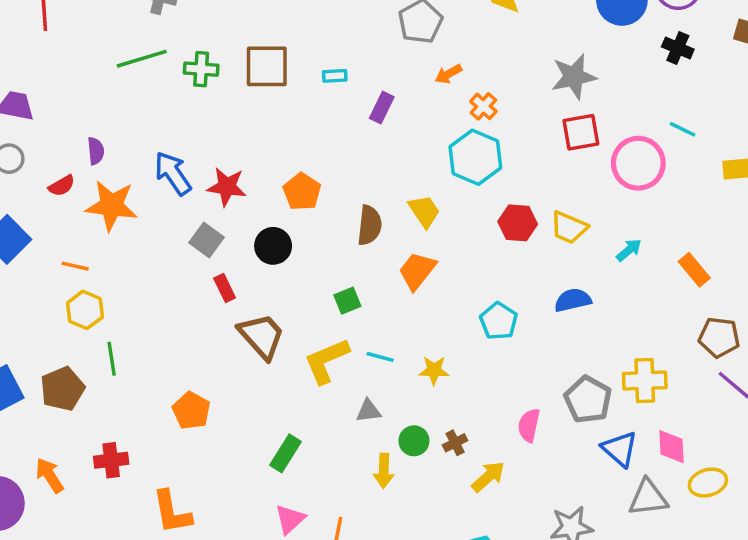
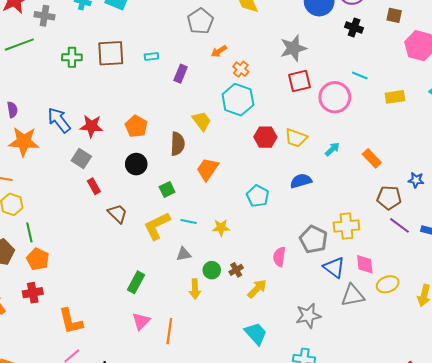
green line: (142, 59) -> (19, 45), moved
yellow trapezoid: (424, 211) -> (202, 121), moved
black circle: (273, 246) -> (136, 164), moved
brown trapezoid: (262, 336) -> (118, 213), size x0.7
orange pentagon: (191, 411) -> (38, 259), moved

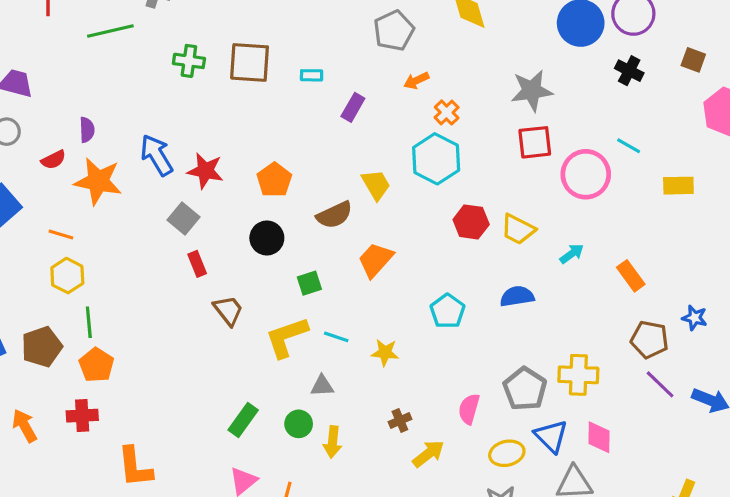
brown semicircle: (178, 144) -> (334, 215), turned 55
green circle: (212, 270) -> (299, 424), moved
yellow ellipse: (388, 284) -> (507, 453), moved

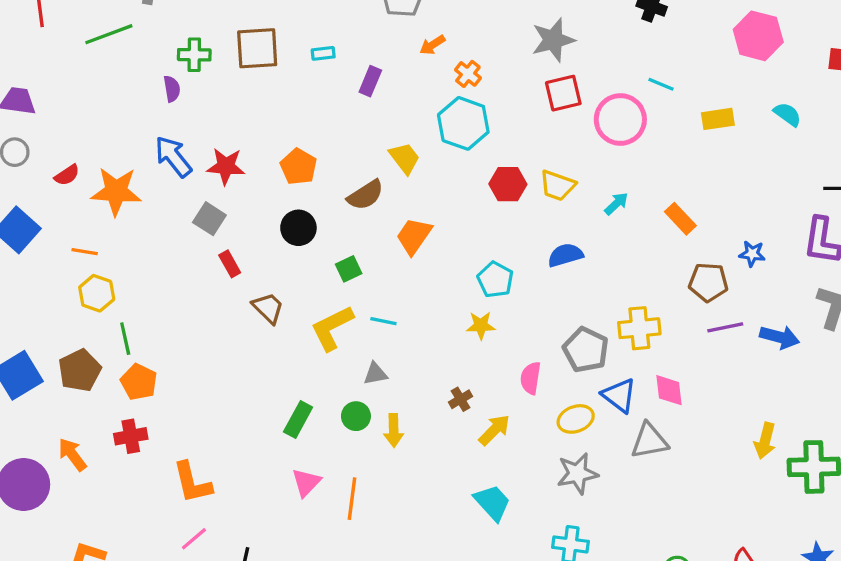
purple semicircle: (87, 130) -> (172, 89), moved
yellow star: (385, 353) -> (481, 325), moved
purple line: (660, 384) -> (725, 327), turned -48

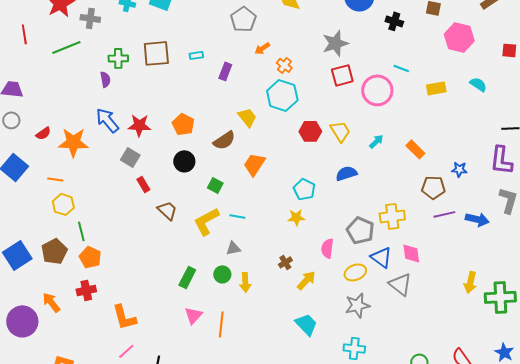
yellow trapezoid: (557, 185) -> (340, 131), turned -140
green square: (349, 269) -> (215, 185), turned -35
gray triangle: (649, 441) -> (400, 284), turned 50

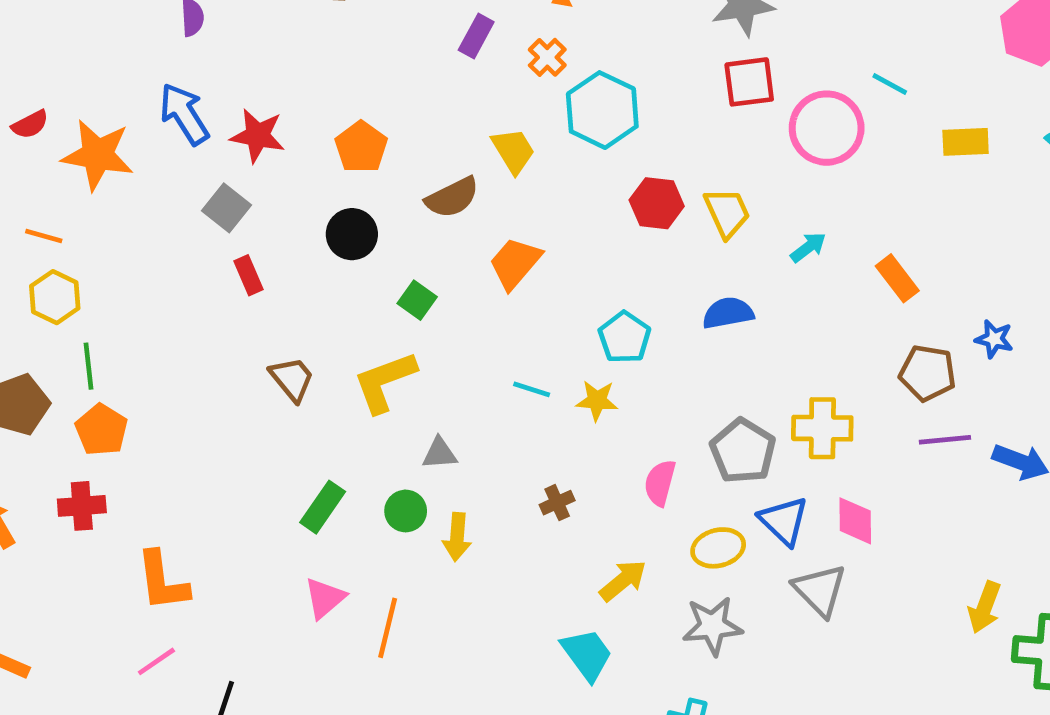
orange cross: (284, 65) -> (547, 57), moved
brown trapezoid: (167, 210) -> (292, 379), moved
cyan line: (237, 216) -> (532, 389), moved
yellow arrow: (306, 280) -> (623, 581), moved

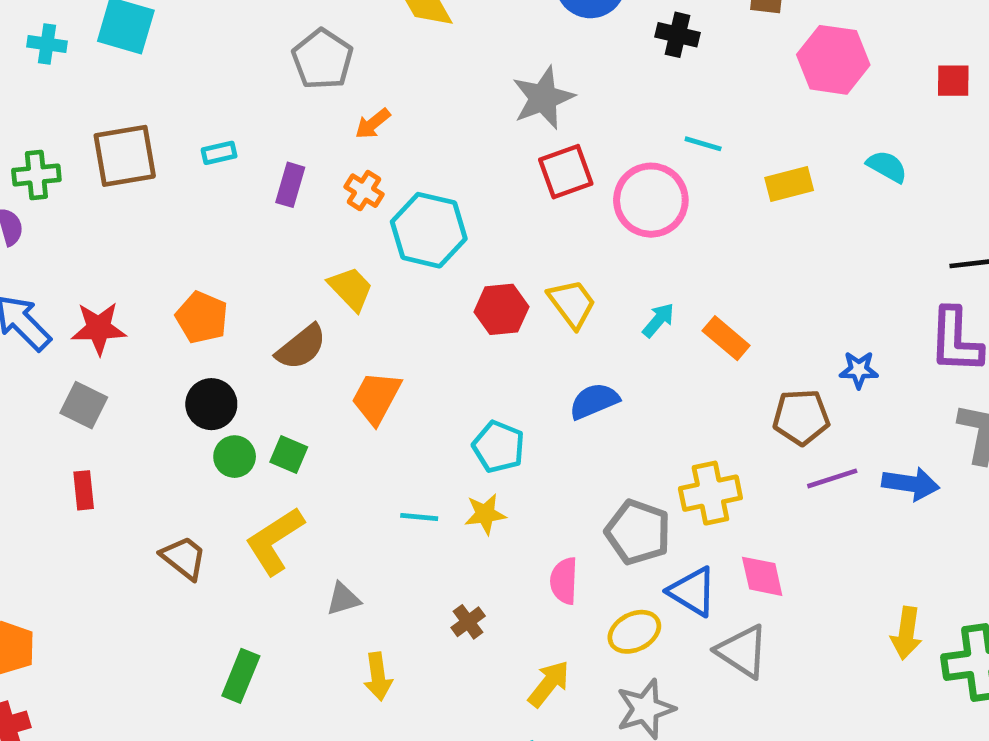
red rectangle: (249, 275) -> (84, 490), moved, turned 30
orange rectangle: (897, 278) -> (726, 338), moved
green circle: (406, 511) -> (235, 457), moved

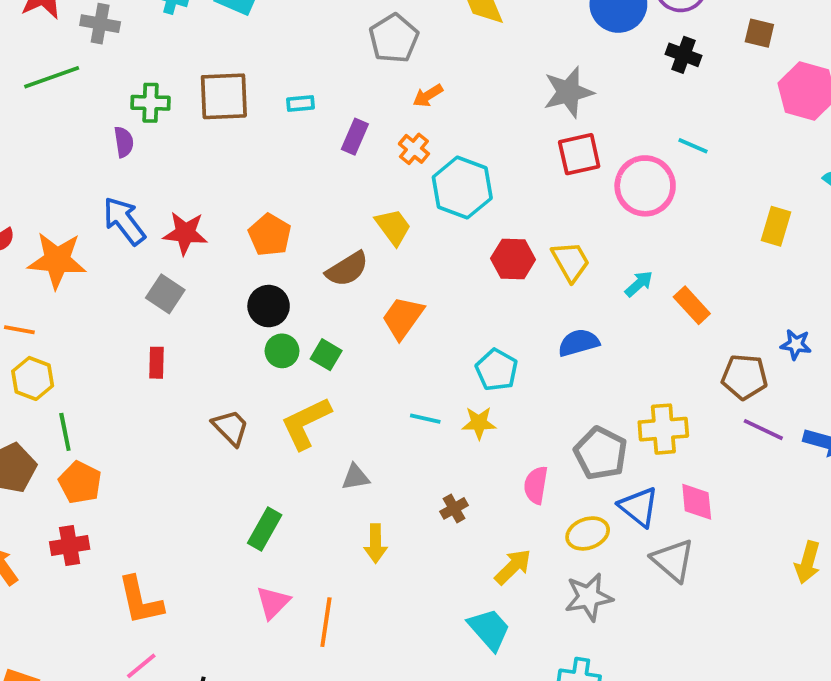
yellow rectangle: (789, 184) -> (776, 226), moved, turned -66
purple line: (832, 478) -> (763, 430), turned 36

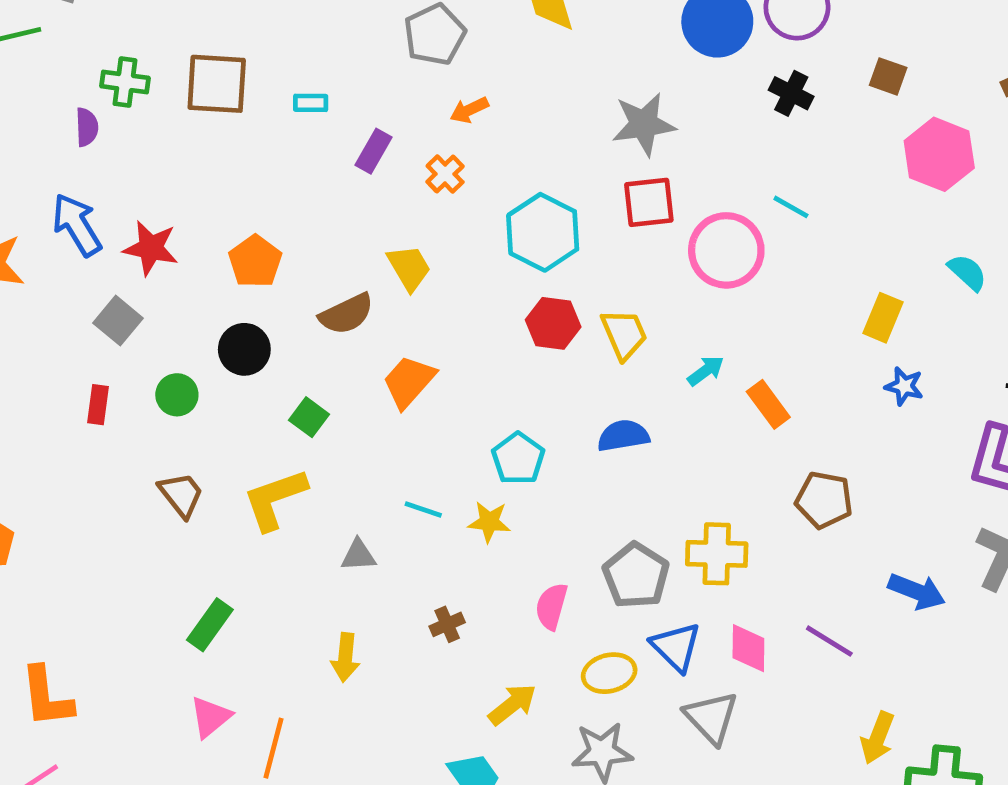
cyan hexagon: (462, 188) -> (543, 232), moved
blue star: (796, 344) -> (904, 386), moved
green circle: (282, 351) -> (177, 395), moved
purple line: (763, 430) -> (829, 641), moved
gray triangle: (355, 477) -> (358, 555), moved

